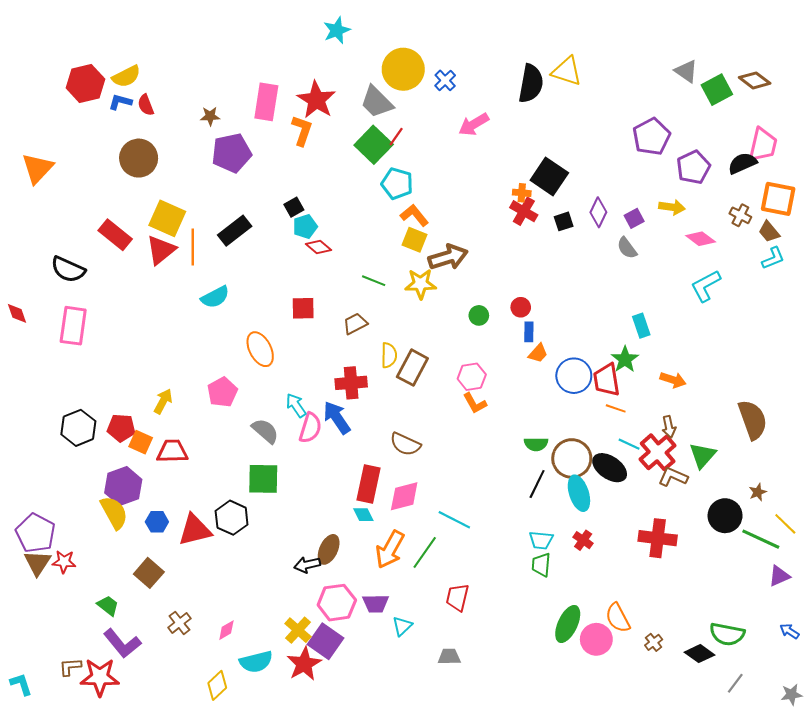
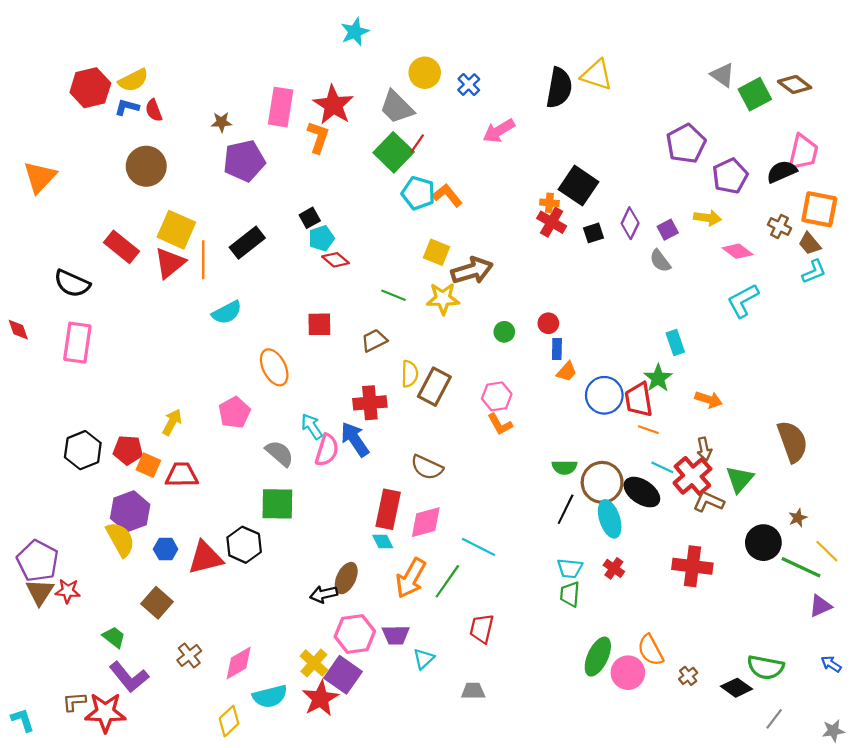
yellow circle: (403, 69) -> (425, 73), size x0.7
orange L-shape: (414, 215) -> (447, 195), moved
pink diamond: (226, 630) -> (239, 663), size x1.6

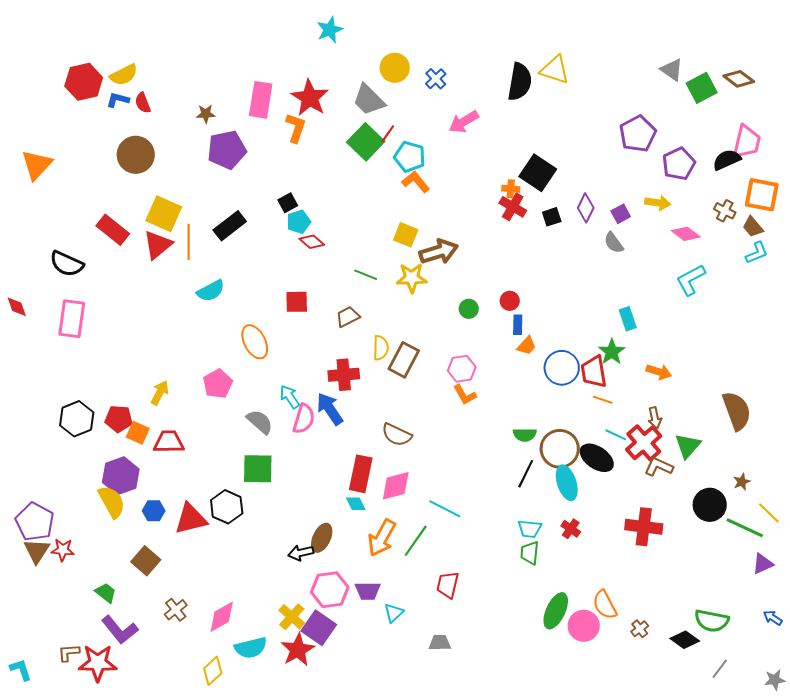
cyan pentagon: (418, 193) -> (410, 157), moved

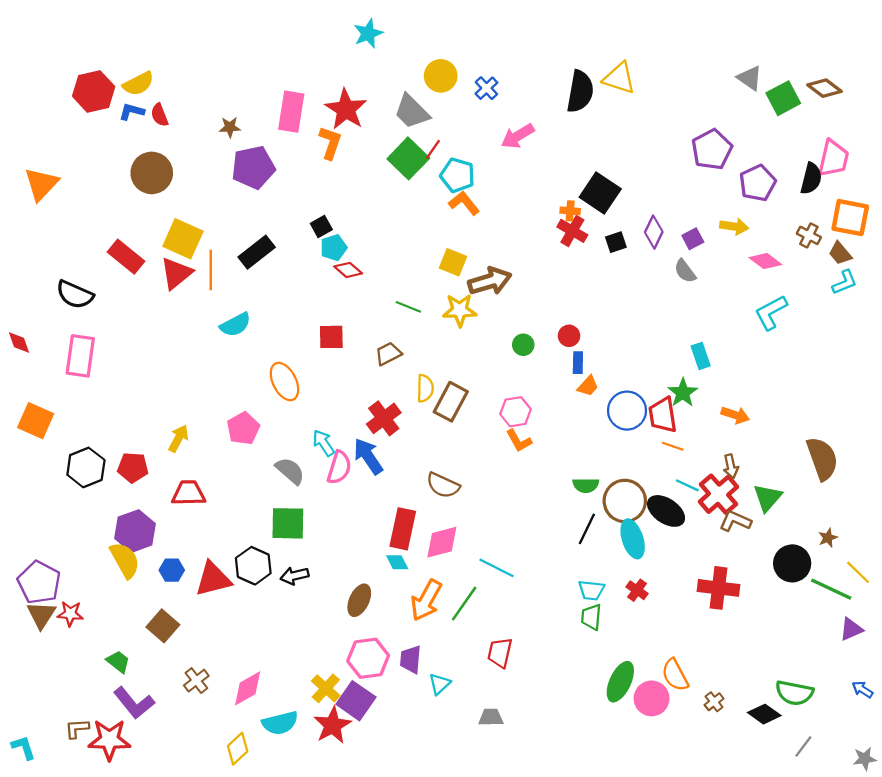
black semicircle: (727, 160) -> (811, 179), turned 128
red cross: (344, 375) -> (384, 418), turned -32
orange square: (138, 433) -> (36, 421), moved, size x1.4
black arrow: (301, 553) -> (295, 576), moved
purple trapezoid: (368, 591) -> (411, 659), turned 96

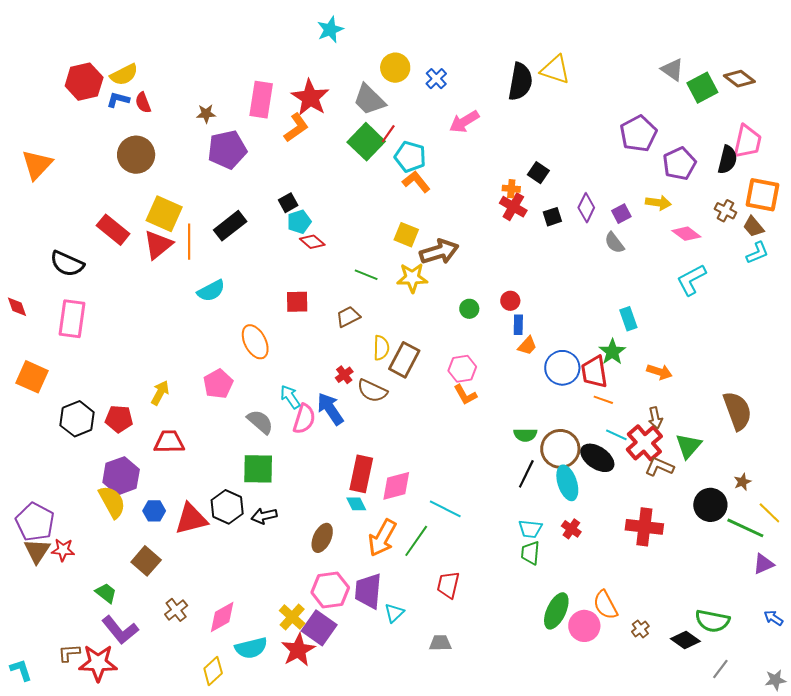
orange L-shape: (330, 143) -> (296, 128), turned 36
black square: (600, 193) -> (538, 173), size x0.6
red cross: (384, 418) -> (344, 375), size x0.6
brown semicircle: (443, 485) -> (372, 391), moved
purple trapezoid: (411, 659) -> (368, 591), size x1.4

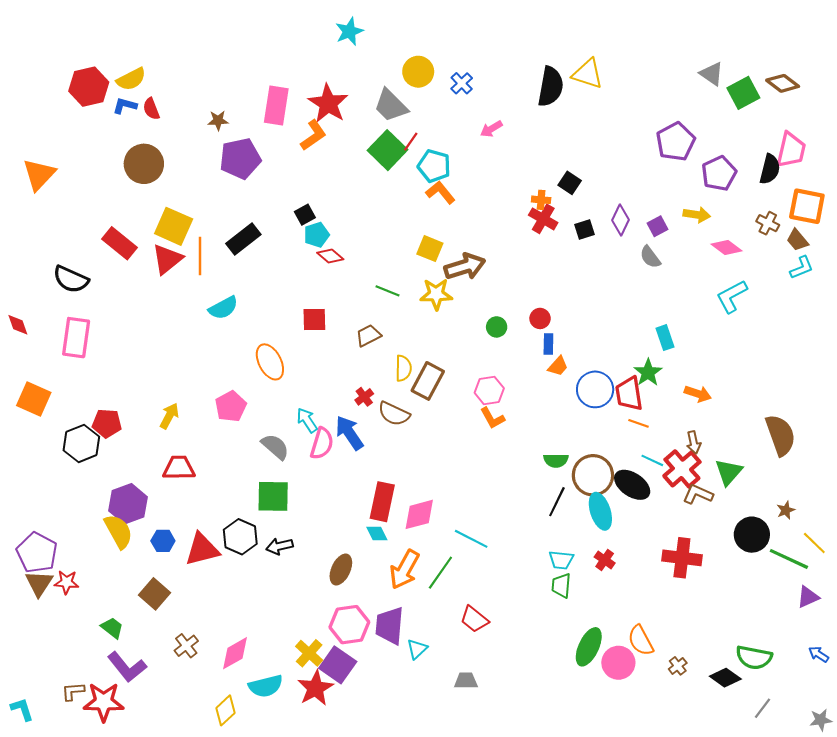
pink arrow: (464, 122) -> (491, 129), size x0.7
red pentagon: (119, 419) -> (107, 423), moved
red trapezoid: (448, 585) -> (474, 619), turned -64

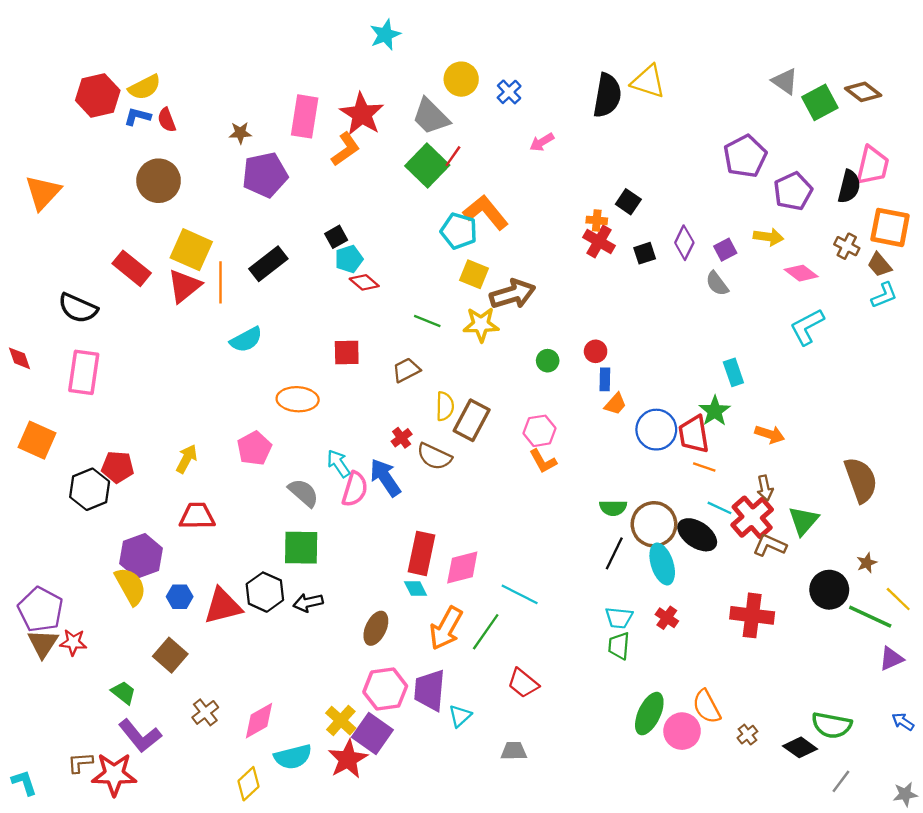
cyan pentagon: (434, 166) -> (459, 231), moved
orange L-shape: (440, 192) -> (486, 212), size x1.4
orange ellipse: (270, 362) -> (298, 399), turned -60

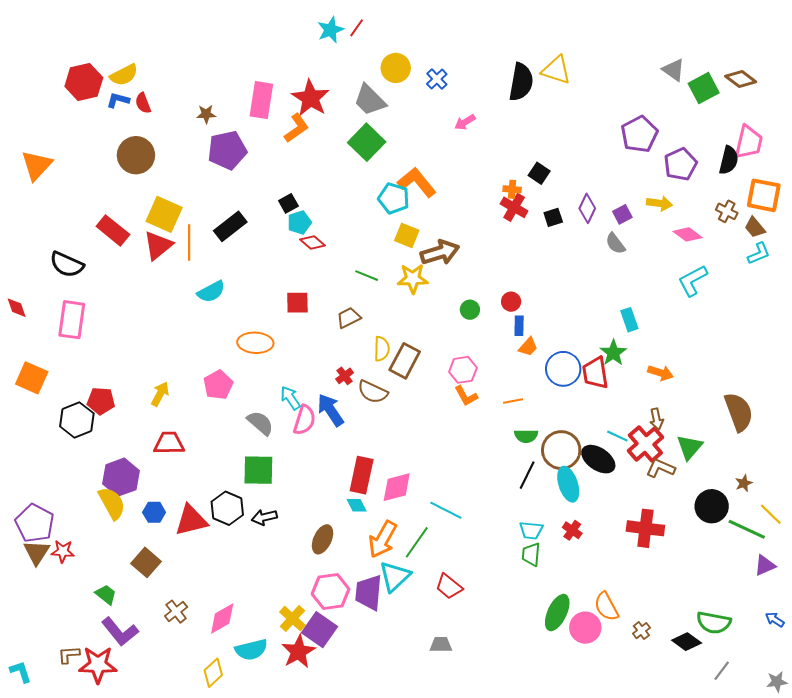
red line: (453, 156) -> (357, 28), moved
orange line: (704, 467) -> (513, 401), moved, turned -30
cyan triangle: (460, 716) -> (395, 576), moved, size x1.6

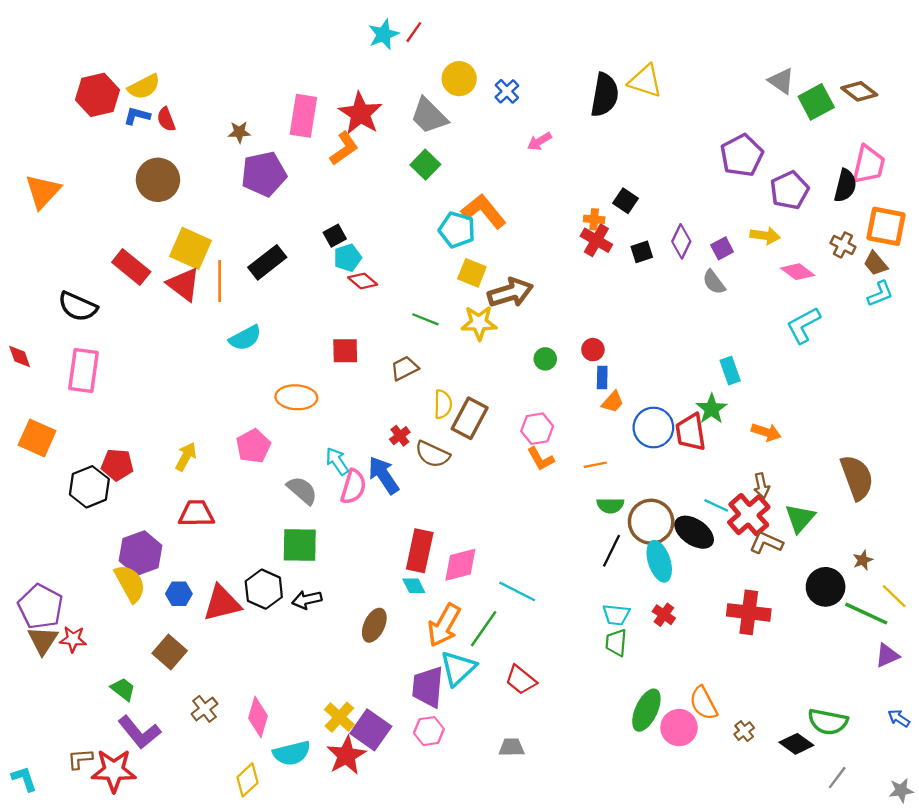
green square: (367, 142) -> (425, 165), size x0.7
red triangle: (158, 245) -> (184, 284), turned -44
pink hexagon: (331, 591) -> (429, 731), moved, size x0.7
pink diamond: (222, 619) -> (258, 717), turned -44

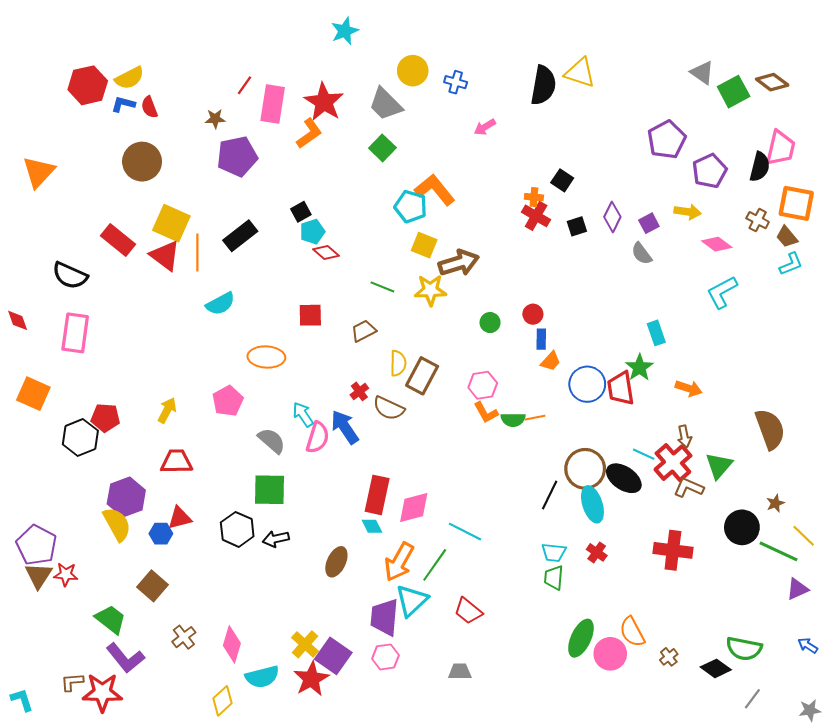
red line: (414, 32) -> (244, 85), moved
blue cross: (507, 91) -> (456, 82), turned -30
green semicircle: (610, 505) -> (513, 420), moved
red triangle: (222, 603) -> (180, 518), moved, size x0.7
green trapezoid: (123, 689) -> (111, 619), size x1.4

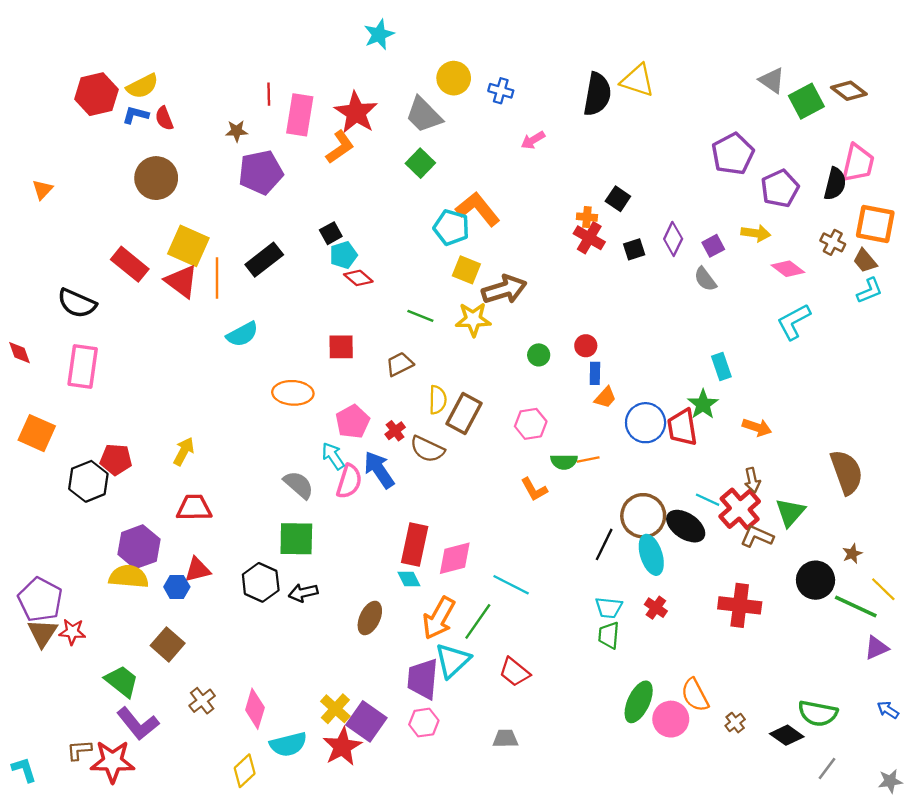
red line: (244, 85) -> (269, 94), turned -36
orange triangle: (39, 172) -> (42, 190), size x0.6
pink pentagon: (228, 401) -> (353, 422), moved
orange L-shape: (486, 412) -> (534, 489), moved
yellow semicircle: (117, 524) -> (129, 577), turned -56

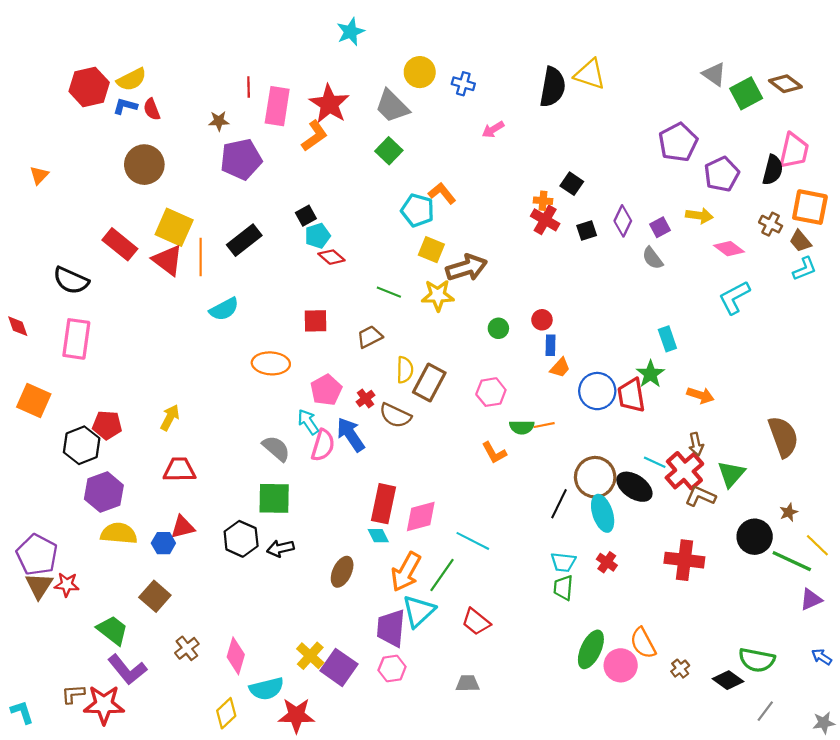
orange L-shape: (478, 209) -> (442, 193), size x0.7
purple hexagon: (139, 547) -> (104, 492), moved
red star: (342, 747) -> (296, 715), moved, turned 30

